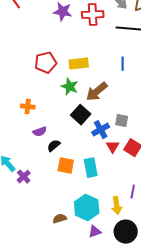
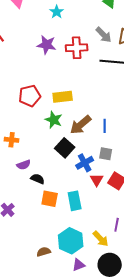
blue line: (123, 64) -> (105, 126), moved
black semicircle: (54, 146) -> (38, 179), turned 64
yellow arrow: (117, 206) -> (101, 239), turned -36

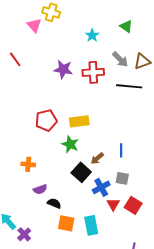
cyan star: (57, 12) -> (92, 35), moved
brown arrow: (81, 125) -> (97, 158), moved, size x0.6

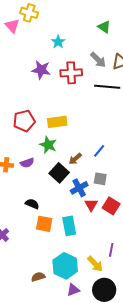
cyan star: (92, 35) -> (58, 42), moved
blue line: (121, 150) -> (99, 151), turned 40
purple semicircle: (40, 189) -> (27, 163), moved

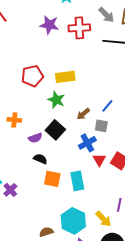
purple semicircle: (27, 163) -> (35, 138), moved
black square: (59, 173) -> (55, 130), moved
gray square: (100, 179) -> (101, 126), moved

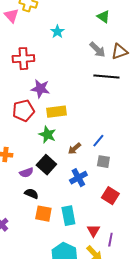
purple star: (49, 25) -> (40, 89), moved
red cross: (79, 28) -> (23, 59), moved
gray square: (101, 126) -> (103, 162), moved
red triangle: (99, 160) -> (93, 231), moved

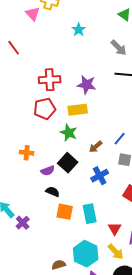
red cross: (23, 59) -> (50, 80), moved
purple star: (40, 89) -> (87, 85), moved

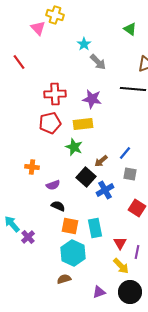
gray arrow: (119, 48) -> (98, 62), moved
black square: (68, 163) -> (86, 177), moved
cyan hexagon: (86, 254) -> (73, 253), moved

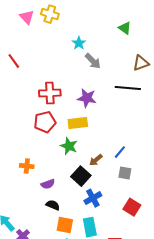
pink triangle: (38, 28) -> (27, 17), moved
blue cross: (105, 190) -> (93, 198), moved

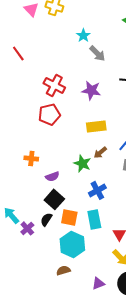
red cross: (50, 93) -> (54, 85), turned 30
yellow rectangle: (78, 123) -> (96, 126), moved
green star: (69, 146) -> (82, 163), moved
black square: (81, 176) -> (54, 199), moved
black semicircle: (53, 205) -> (46, 219), moved, turned -80

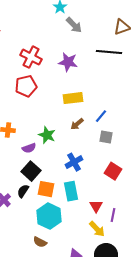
green star: (82, 163) -> (47, 135), moved
brown semicircle: (63, 270) -> (40, 242), turned -136

